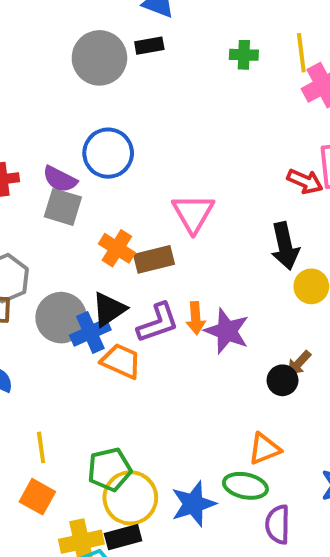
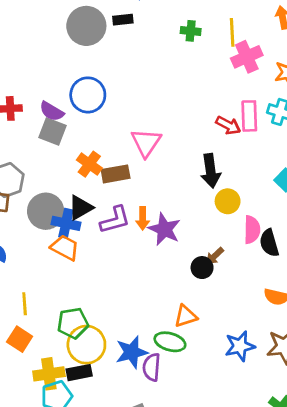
blue cross: (90, 332) -> (66, 223), turned 32
orange trapezoid: (121, 361) -> (65, 248), moved
purple semicircle: (278, 524) -> (152, 367), moved

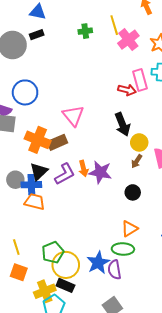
orange cross: (89, 164) -> (38, 140), size x1.4
gray circle: (46, 211) -> (15, 180), size x0.7
brown arrow: (215, 256) -> (137, 161), moved
black rectangle: (79, 373) -> (65, 285), turned 48

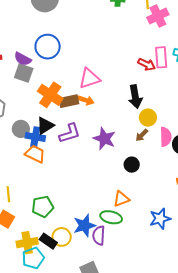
pink triangle: (73, 116) -> (89, 78), turned 40
orange arrow: (83, 168) -> (86, 100), moved, turned -70
yellow circle: (66, 265) -> (62, 237), moved, size x0.7

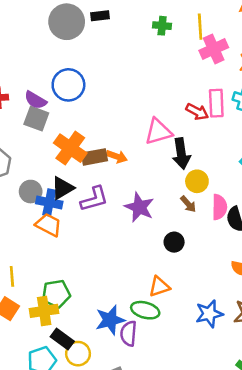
pink triangle: (89, 78) -> (158, 132), moved
brown arrow: (142, 135) -> (188, 204), turned -88
yellow circle: (62, 237) -> (78, 354), moved
yellow cross: (27, 243) -> (44, 311), moved

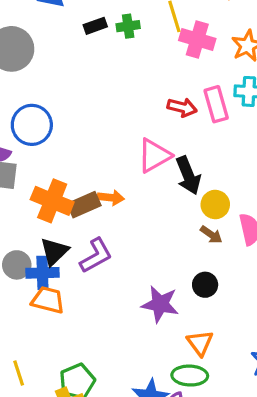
black rectangle: (100, 16) -> (95, 26), moved
pink cross: (214, 49) -> (197, 40), turned -36
red arrow: (197, 112) -> (182, 107), moved
purple star: (139, 207) -> (160, 304), moved
orange triangle: (159, 287) -> (200, 343), turned -35

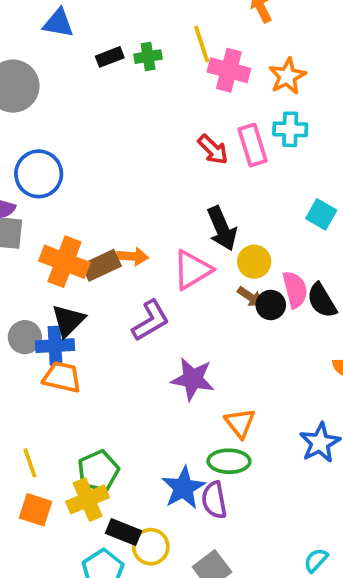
red arrow: (182, 107) -> (213, 150), turned 32
pink triangle: (154, 156) -> (192, 270), moved
purple L-shape: (96, 256) -> (151, 321), moved
black circle: (205, 285) -> (271, 305), moved

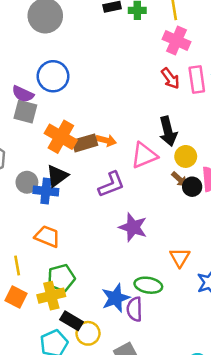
pink cross: (229, 70) -> (176, 41), moved
orange trapezoid: (62, 377) -> (47, 236), moved
orange triangle: (240, 423) -> (180, 257), moved

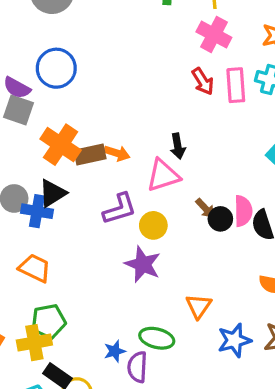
black arrow: (168, 131) -> (178, 146), moved, size x0.7
yellow circle: (186, 156) -> (153, 225), moved
blue star: (116, 298) -> (115, 351), size x0.6

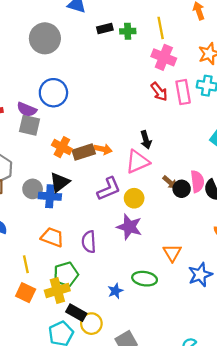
orange cross: (61, 145) -> (62, 147), size x0.7
purple semicircle: (137, 367) -> (89, 242), moved

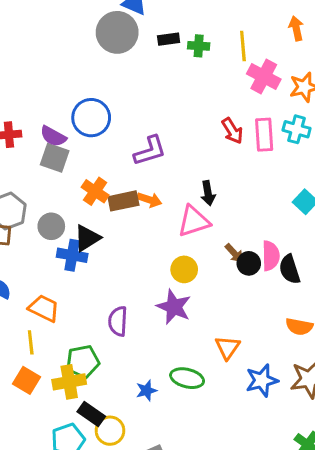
gray circle: (45, 38) -> (117, 32), moved
pink cross: (164, 57) -> (264, 77), moved
gray circle: (33, 189) -> (51, 226), moved
purple L-shape: (109, 189) -> (150, 151), moved
orange trapezoid: (52, 237) -> (44, 308), moved

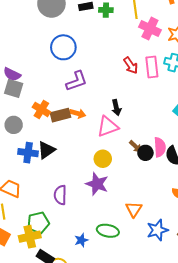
blue circle: (91, 118) -> (63, 47), moved
gray circle: (51, 226) -> (14, 125), moved
black triangle: (87, 238) -> (46, 150), moved

